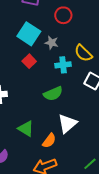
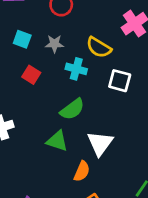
cyan square: (29, 34) -> (22, 39), size x0.6
cyan cross: (63, 65) -> (76, 69), turned 35
green triangle: (26, 129) -> (57, 141), moved

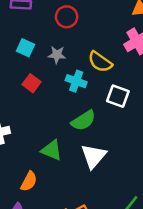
green semicircle: (72, 109) -> (83, 121), moved
orange semicircle: (82, 171) -> (29, 181), moved

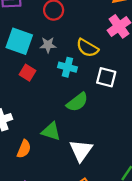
cyan square: (26, 48) -> (19, 41), size x1.6
white triangle: (93, 156) -> (81, 150), moved
orange semicircle: (29, 181) -> (24, 149), moved

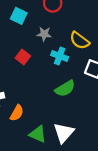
cyan square: (19, 41) -> (19, 16), moved, size x0.7
green triangle: (51, 131) -> (38, 134), moved
orange semicircle: (24, 149) -> (17, 113), moved

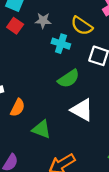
red square: (23, 57) -> (15, 26), moved
white triangle: (64, 133) -> (82, 110), moved, turned -40

